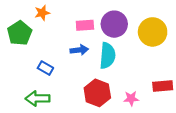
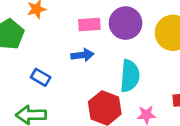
cyan semicircle: (107, 56) -> (130, 76), moved

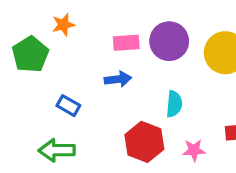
cyan semicircle: (130, 76) -> (174, 104), size x0.7

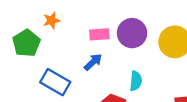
blue arrow: (118, 79) -> (93, 62), turned -36
blue rectangle: (68, 106) -> (55, 82), size x1.6

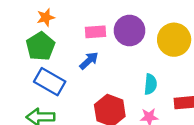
green pentagon: (26, 43) -> (40, 46), moved
cyan semicircle: (136, 81) -> (150, 84), moved

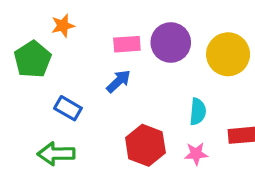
green pentagon: (40, 46) -> (33, 59), moved
blue rectangle: (50, 82) -> (68, 108), size x0.7

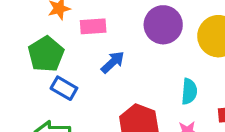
pink rectangle: (127, 44) -> (93, 26), moved
green pentagon: (33, 59) -> (46, 54), moved

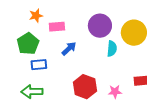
blue rectangle: (64, 88) -> (39, 65), turned -35
cyan semicircle: (189, 91) -> (112, 49), moved

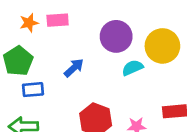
pink rectangle: (57, 27) -> (58, 20), moved
cyan semicircle: (112, 49) -> (132, 68), turned -119

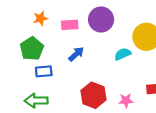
pink rectangle: (58, 20) -> (70, 25), moved
purple circle: (116, 36) -> (101, 19), moved

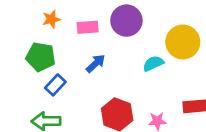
green pentagon: (32, 49) -> (41, 57), turned -30
blue rectangle: (44, 71) -> (55, 85), turned -42

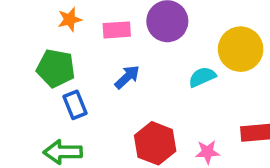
blue rectangle: (55, 85) -> (75, 105), turned -65

